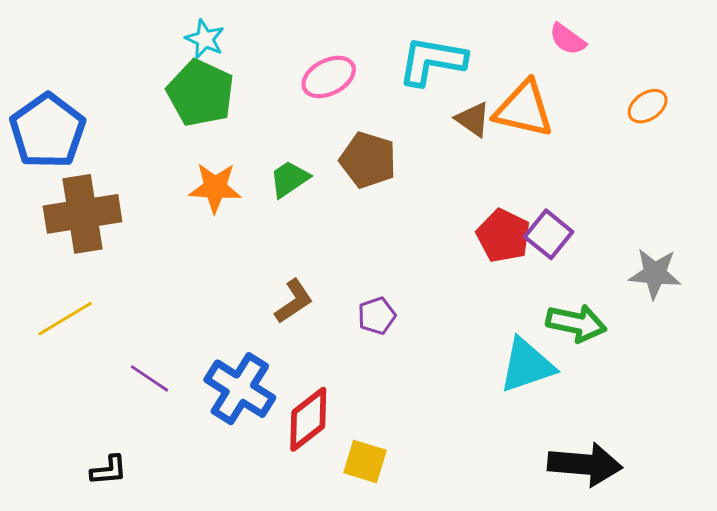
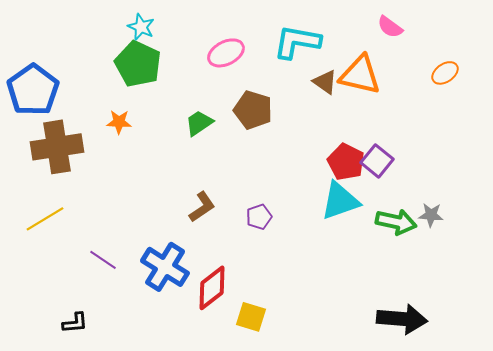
orange star: (215, 188) -> (119, 122), moved, size x0.7
gray star: (655, 274) -> (431, 215), moved, size x0.7
cyan triangle: (527, 365) -> (340, 201), moved

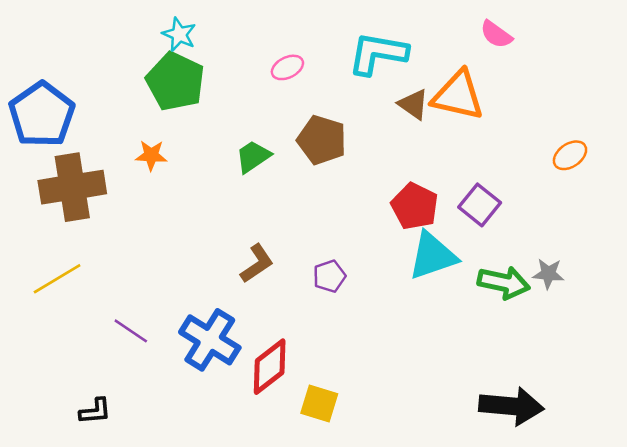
pink ellipse: (226, 53) -> (287, 67), size x0.7
orange ellipse: (445, 73) -> (570, 155), moved
red pentagon: (346, 162) -> (415, 206), moved

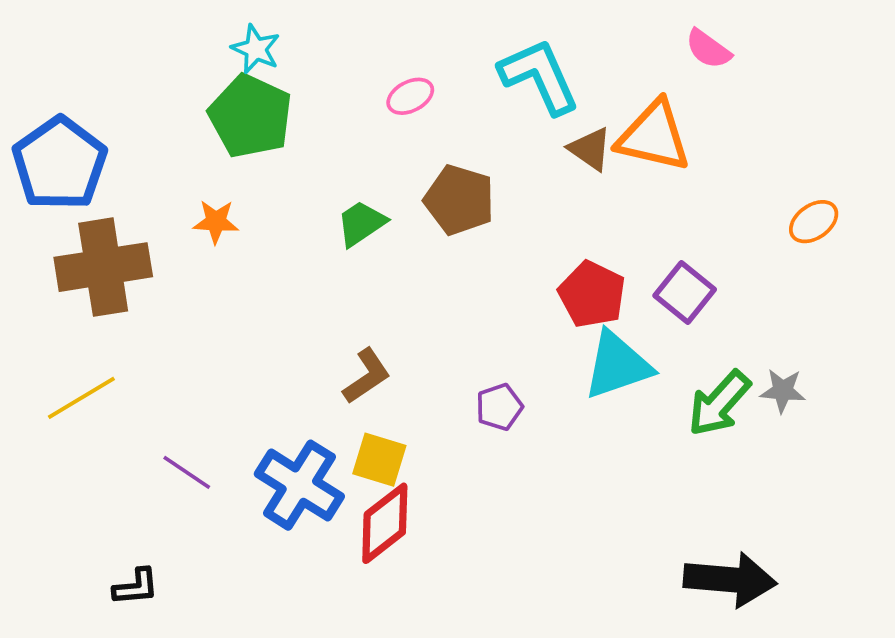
cyan L-shape: (378, 53) -> (539, 76), turned 56
purple pentagon: (329, 276) -> (499, 407), moved
green arrow: (504, 283) -> (719, 403), turned 120
yellow square: (319, 404) -> (379, 460), moved

